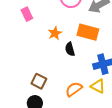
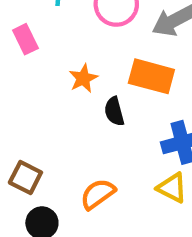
brown square: (39, 81) -> (25, 177), moved
orange semicircle: (74, 89) -> (98, 194), moved

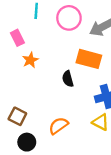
orange star: (83, 78) -> (30, 60), moved

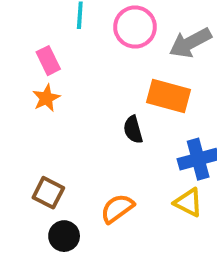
orange star: (30, 60) -> (46, 98), moved

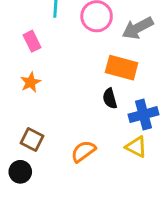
orange star: (46, 98) -> (31, 82), moved
black semicircle: (133, 130) -> (110, 98), moved
black circle: (64, 236) -> (20, 172), moved

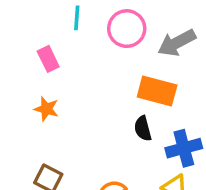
orange star: (31, 82) -> (46, 109), turned -30

